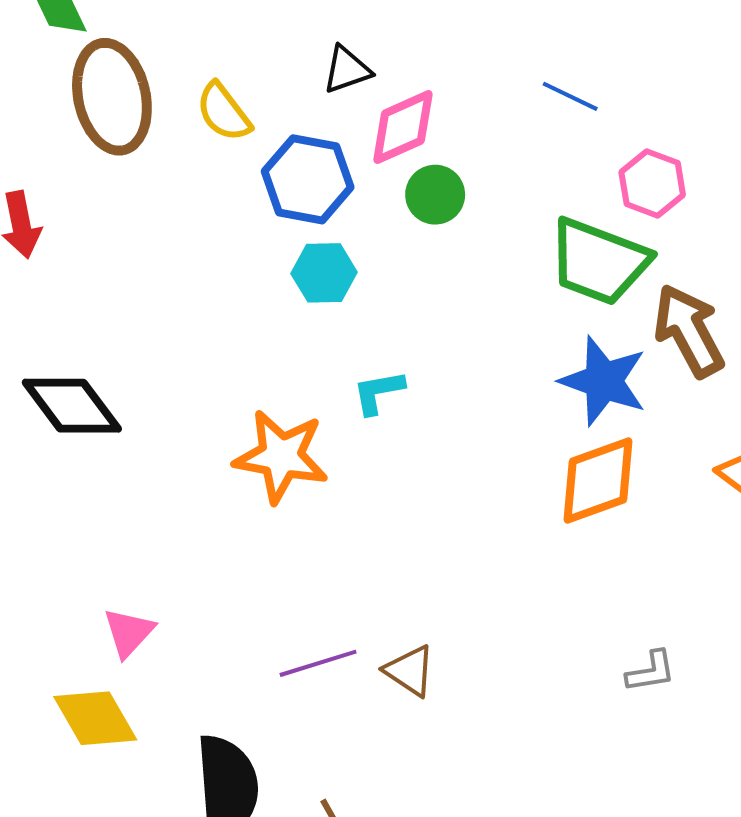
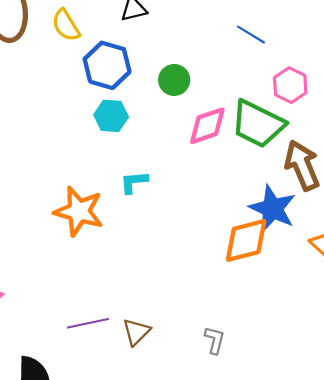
pink diamond: (403, 127) -> (207, 126), moved
blue star: (603, 381) -> (273, 209), moved
brown triangle: (410, 671) -> (136, 332), turned 36
gray L-shape: (651, 672) -> (215, 340), moved, turned -72

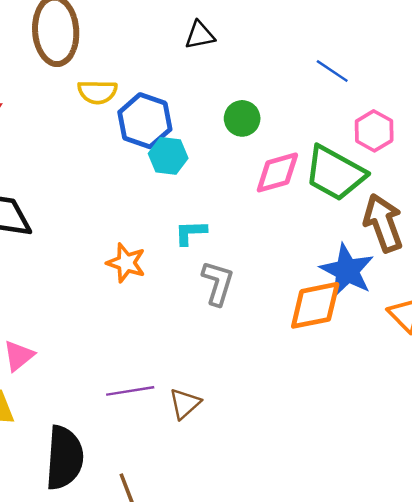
yellow semicircle: (66, 25) -> (97, 92), moved, turned -60
blue hexagon: (107, 65) -> (145, 121), moved
orange star: (79, 211) -> (126, 263), size x0.7
gray L-shape: (215, 340) -> (218, 283), moved, size x1.4

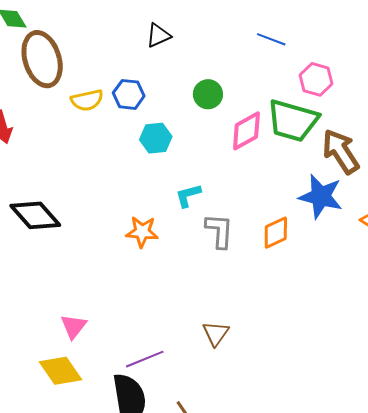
blue hexagon: (145, 121) -> (129, 94), moved, size x0.7
orange diamond: (315, 305) -> (276, 233), moved, size x0.7
purple line: (130, 391) -> (145, 359), moved

